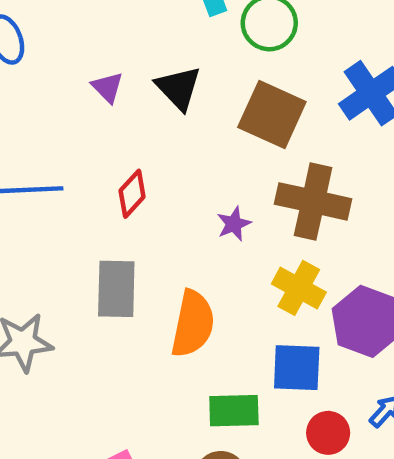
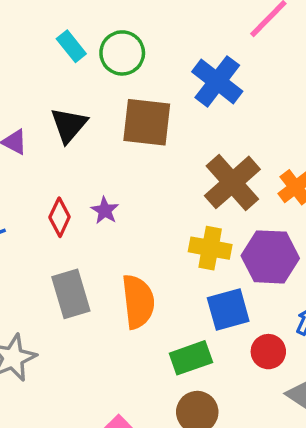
black triangle: (178, 88) -> (69, 125), turned 42
brown cross: (313, 201) -> (232, 182), moved, turned -36
purple star: (234, 224) -> (105, 210), moved

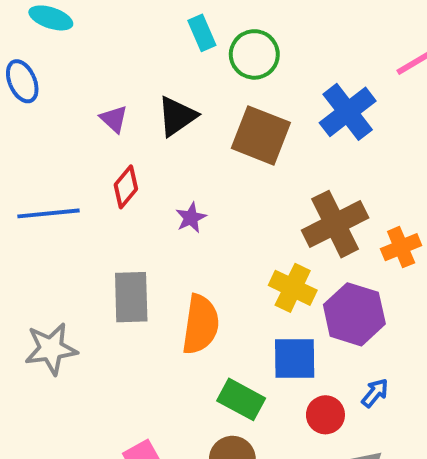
red diamond: (60, 217) -> (126, 187), moved
green rectangle: (191, 358) -> (241, 399), turned 33

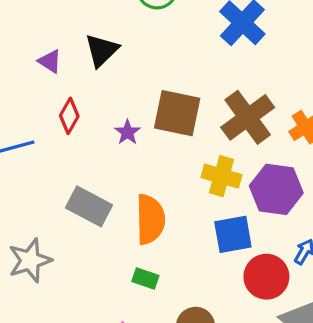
brown square: (261, 135) -> (177, 113), moved
gray rectangle: (131, 297) -> (89, 206), turned -51
green rectangle: (241, 399) -> (145, 279), moved, size x0.7
red circle: (325, 415) -> (266, 277), size x1.4

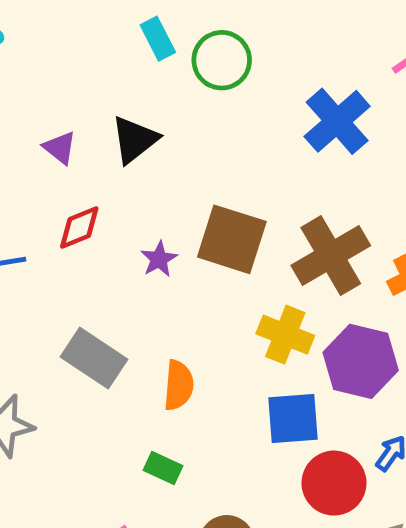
red diamond: (69, 116) -> (79, 227), turned 32
orange semicircle: (150, 219) -> (179, 385), size x0.7

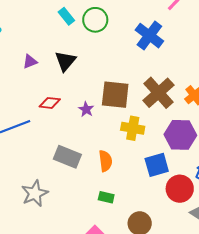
purple triangle: (60, 148) -> (30, 62), moved, turned -49
red diamond: (79, 227) -> (50, 103), turned 40
yellow cross: (285, 335) -> (133, 128), moved

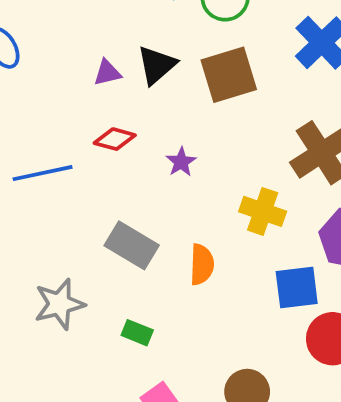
purple triangle: (30, 62) -> (107, 73), moved
brown square: (115, 95) -> (229, 75), moved, turned -32
green rectangle: (106, 197) -> (137, 333), moved

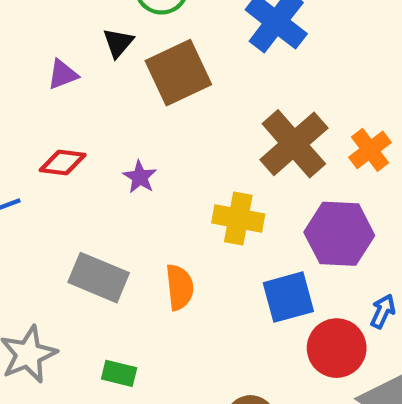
black triangle: (157, 65) -> (118, 43), moved, size x0.7
purple triangle: (107, 73) -> (63, 74), moved

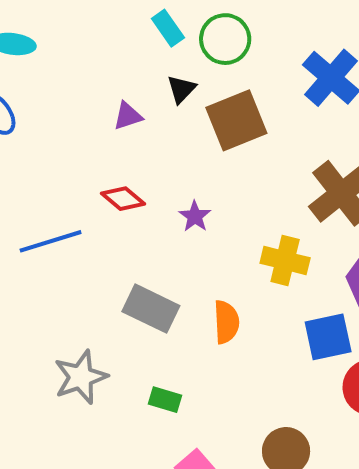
red diamond: (63, 163) -> (123, 199), turned 30

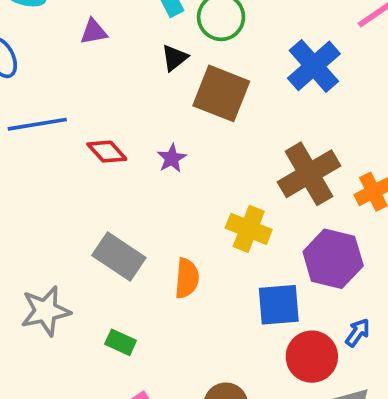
purple triangle: (128, 116) -> (94, 32), moved
brown square: (236, 120) -> (221, 93), turned 36
purple star: (195, 216) -> (172, 158), moved
blue line: (51, 241) -> (37, 124), moved

